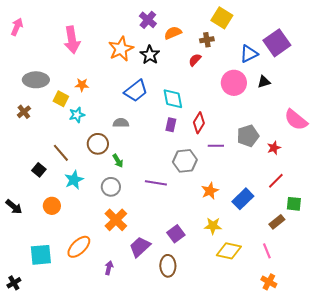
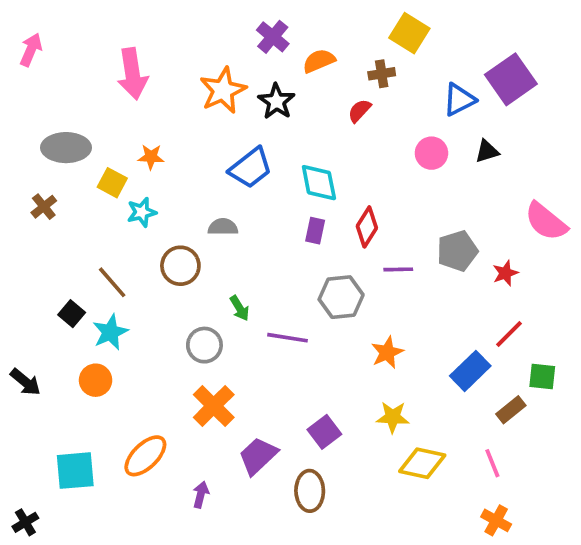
pink circle: (234, 83) -> (431, 153), size x0.7
green arrow: (118, 161) -> (240, 308), moved
cyan star: (74, 180) -> (110, 332), moved
blue rectangle: (243, 199) -> (470, 371), moved

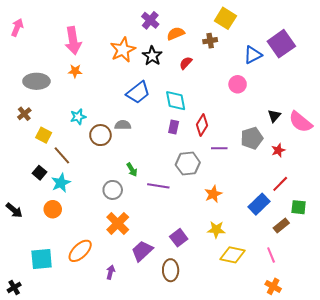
red semicircle: (359, 111) -> (186, 63), moved
black triangle: (487, 151) -> (274, 116), moved, turned -32
orange star: (151, 157) -> (75, 71), moved
yellow square: (112, 183) -> (44, 135), moved
brown circle: (180, 266) -> (100, 135), moved

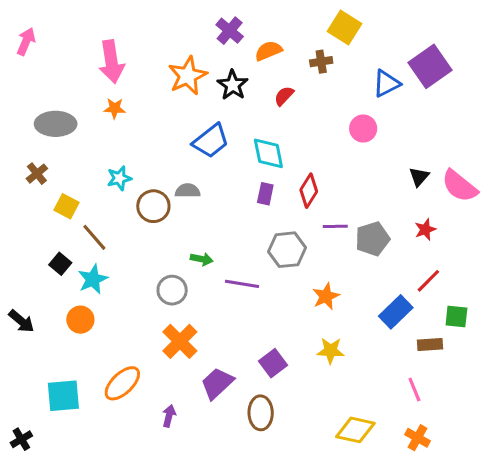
gray pentagon: (252, 138) -> (372, 239), moved
green arrow: (132, 170) -> (202, 259), turned -48
brown rectangle: (281, 225) -> (430, 344), turned 35
yellow diamond: (233, 255) -> (355, 430), moved

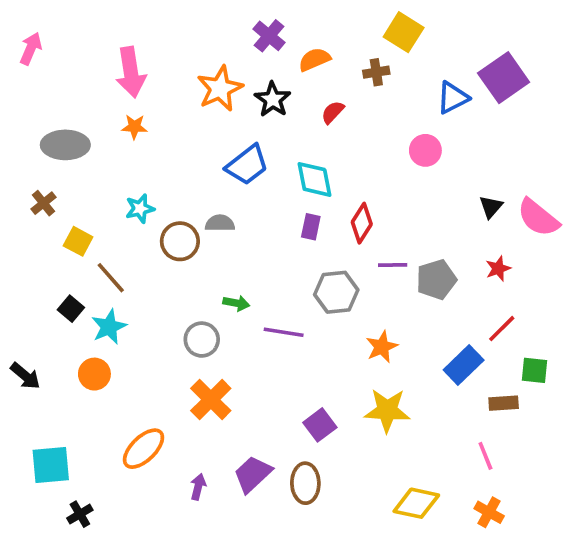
yellow star: (331, 351) -> (387, 410), size x1.4
purple trapezoid: (217, 383) -> (253, 474), moved
cyan square: (63, 396) -> (51, 465), moved
black cross: (21, 439) -> (80, 514), moved

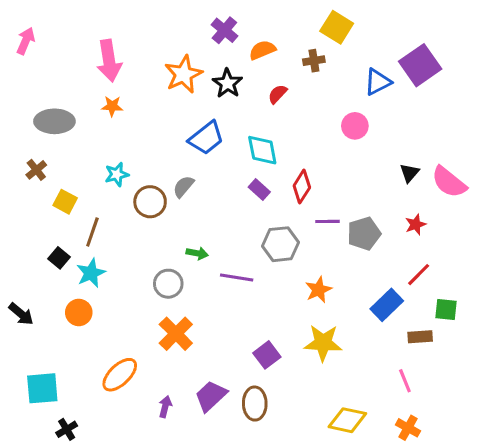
gray semicircle: (220, 223) -> (183, 187), turned -50
purple rectangle: (311, 227) -> (259, 190), turned -60
brown line: (111, 278) -> (92, 232), turned 60

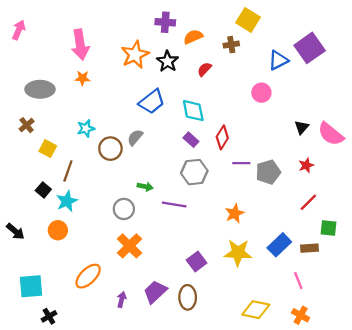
purple cross: (224, 30) -> (165, 22), turned -36
gray hexagon: (281, 244) -> (194, 172), moved
blue rectangle: (387, 305) -> (279, 245), moved

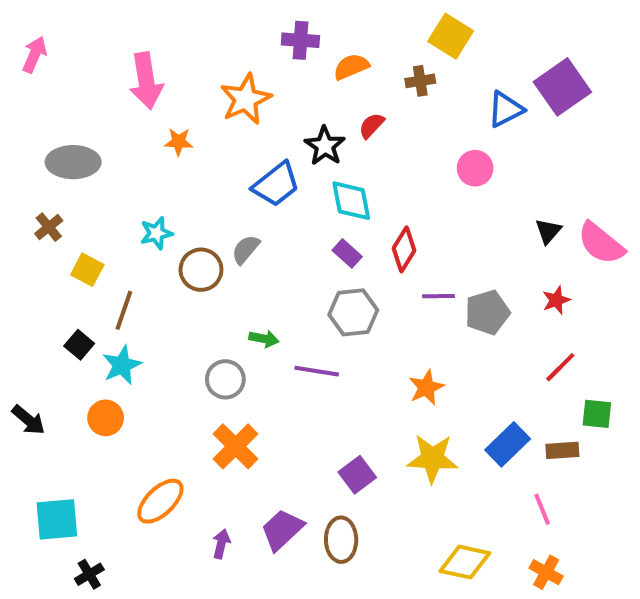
black star: (167, 61) -> (325, 146), moved
orange star: (82, 78) -> (179, 142), moved

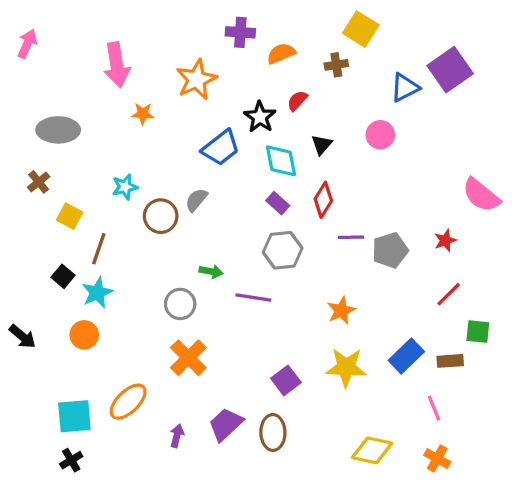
black triangle: (548, 231) -> (322, 145), moved
cyan square: (57, 519) -> (74, 416), moved

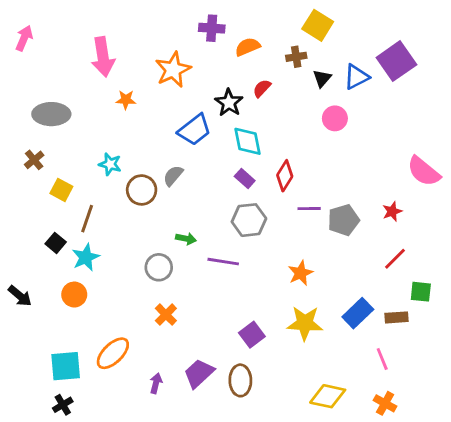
black triangle: (322, 145) -> (322, 78), moved
cyan star: (125, 187) -> (110, 164), turned 30
orange cross: (188, 358) -> (166, 315), size x0.7

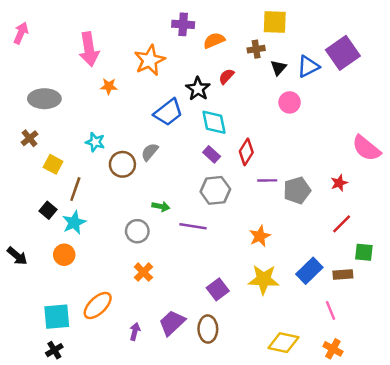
yellow square: (318, 25) -> (275, 22), turned -30

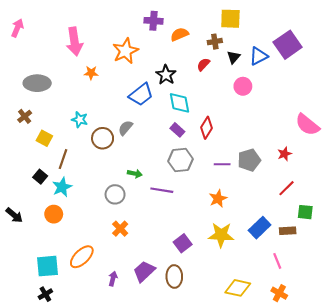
red semicircle: (226, 76) -> (203, 64), moved
purple line: (267, 180) -> (222, 164), moved

